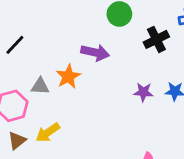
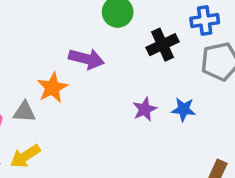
gray triangle: (40, 86) -> (24, 112), moved
purple star: (143, 92) -> (145, 109), turned -30

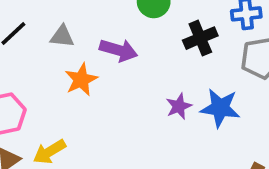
blue star: (184, 109) -> (220, 108), size x1.5
gray triangle: (24, 112) -> (62, 36), moved

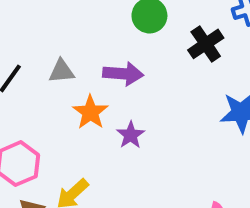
purple star: (179, 106) -> (131, 135), moved

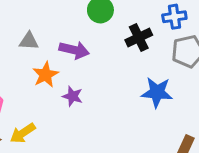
purple star: (131, 135) -> (73, 96), turned -30

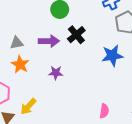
black cross: (139, 37) -> (76, 35), moved
orange star: (45, 75) -> (20, 64), moved

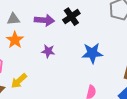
blue star: (112, 56) -> (92, 53), moved

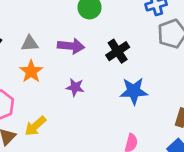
black cross: (71, 17) -> (118, 51), moved

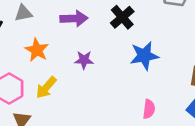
gray triangle: (30, 44) -> (23, 13), moved
yellow arrow: (35, 126) -> (46, 87), moved

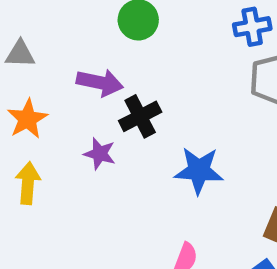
black cross: (122, 17) -> (140, 116), moved
yellow arrow: (46, 87) -> (28, 183), turned 130

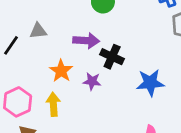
black cross: (140, 116) -> (112, 57), turned -30
orange star: (27, 119) -> (61, 71), moved

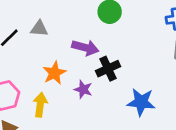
black cross: (112, 57) -> (108, 69), turned 30

